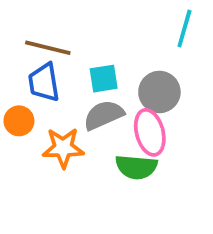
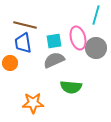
gray circle: (159, 92) -> (96, 48), moved
pink ellipse: (150, 132) -> (78, 38), moved
orange star: (63, 148) -> (33, 103), moved

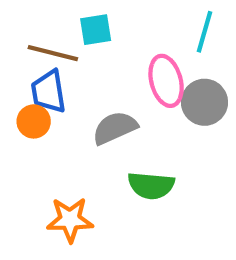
cyan square: (54, 41) -> (96, 30), moved
orange circle: (10, 63) -> (34, 121), moved

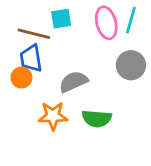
pink ellipse: (166, 81) -> (106, 23), moved
orange star: (70, 220) -> (53, 116), moved

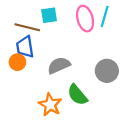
gray circle: (131, 65) -> (107, 71), moved
orange star: (53, 116) -> (50, 105), moved, turned 30
green semicircle: (97, 119) -> (77, 95), turned 45

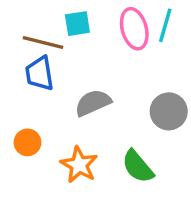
orange circle: (17, 62) -> (27, 142), moved
green semicircle: (77, 95) -> (138, 166), moved

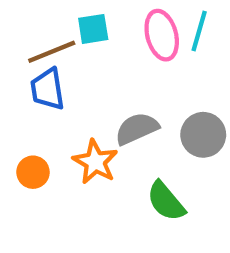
brown line: (43, 43) -> (52, 52), turned -36
gray semicircle: (93, 103) -> (137, 129), moved
orange star: (79, 165) -> (95, 162), moved

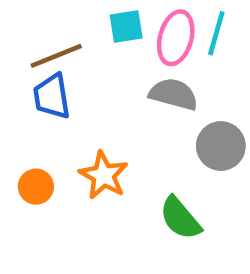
cyan square: (93, 29) -> (126, 27), moved
pink ellipse: (162, 35) -> (176, 38), turned 30
gray semicircle: (137, 129) -> (173, 94), moved, turned 39

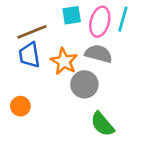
gray circle: (221, 146) -> (84, 84), moved
orange star: (104, 175) -> (64, 61), moved

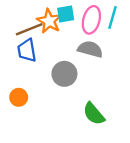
orange star: (64, 61) -> (49, 21), moved
gray circle: (84, 84) -> (64, 74), moved

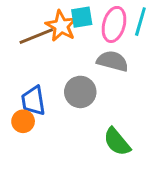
blue trapezoid: (27, 50) -> (33, 101), moved

